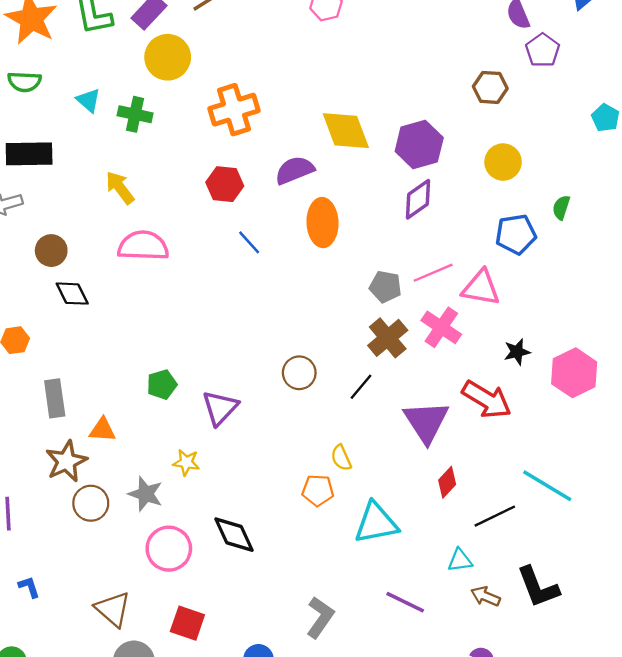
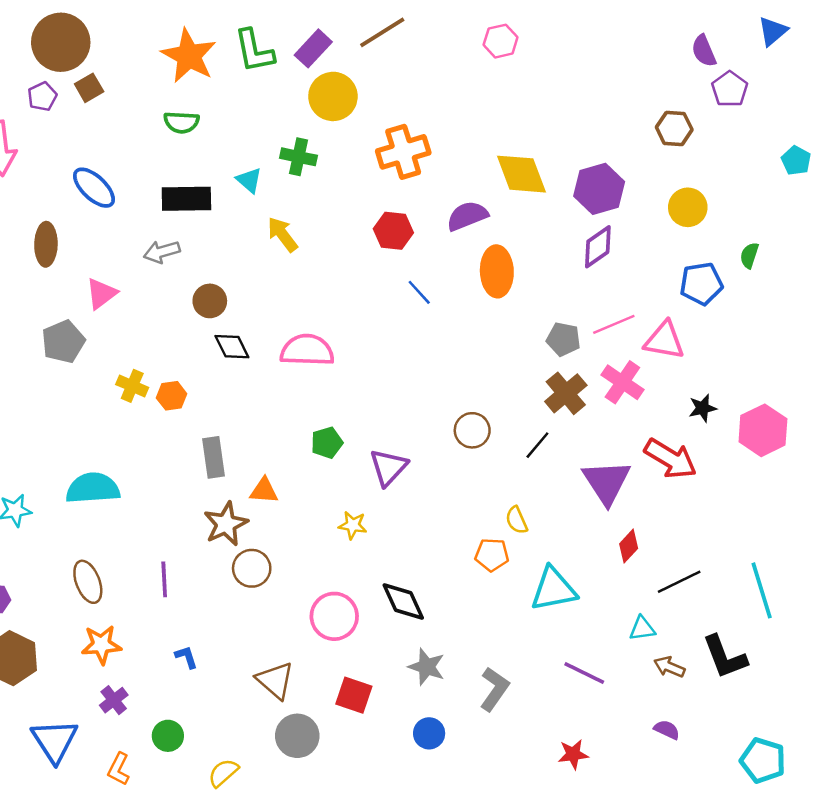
cyan triangle: (88, 100) -> (249, 180), moved
pink semicircle: (143, 246) -> (307, 350), moved
cyan line: (547, 486) -> (762, 590), moved, turned 42
gray star: (146, 494) -> (427, 667), moved

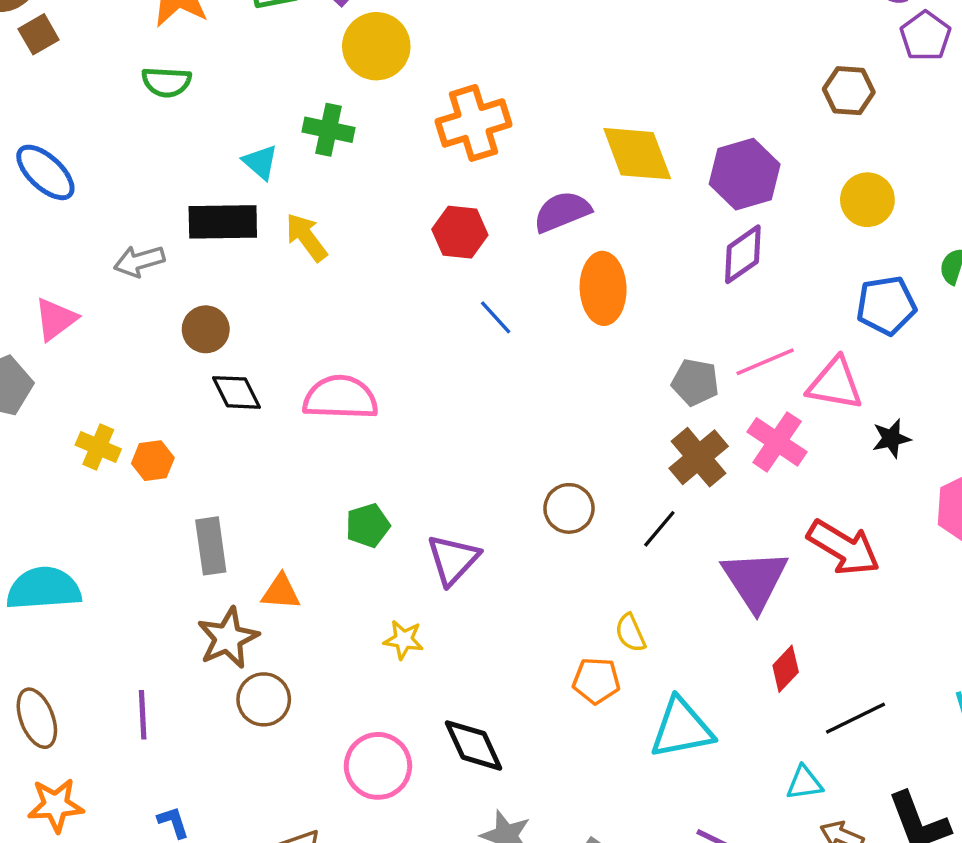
black rectangle: (186, 199) -> (223, 222), moved
black star: (703, 408) -> (891, 438), moved

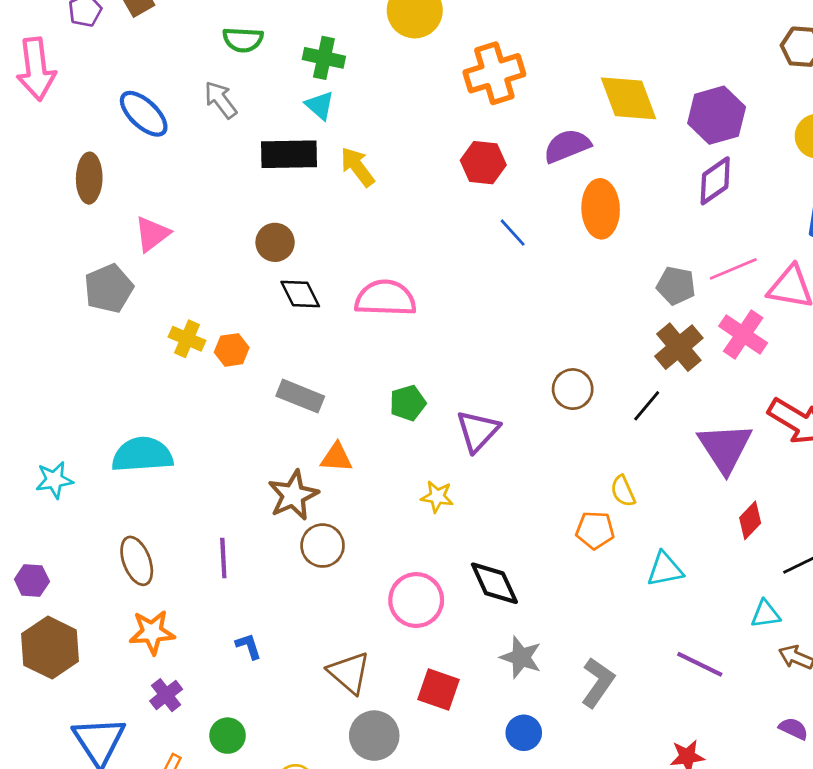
green cross: (329, 130) -> (324, 58), moved
gray arrow: (139, 261) -> (221, 100), moved, turned 69
gray rectangle: (211, 546) -> (300, 396), moved, turned -60
cyan triangle: (682, 728) -> (665, 569), size x0.7

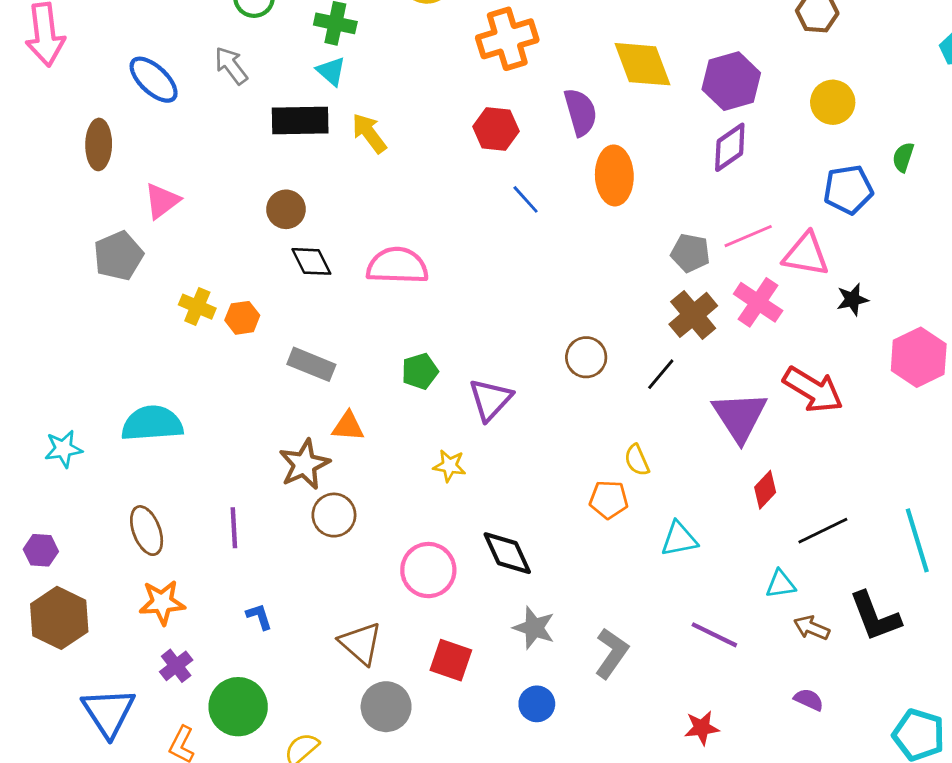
purple semicircle: (567, 146) -> (581, 112), turned 96
green circle: (228, 736) -> (238, 707), size x1.6

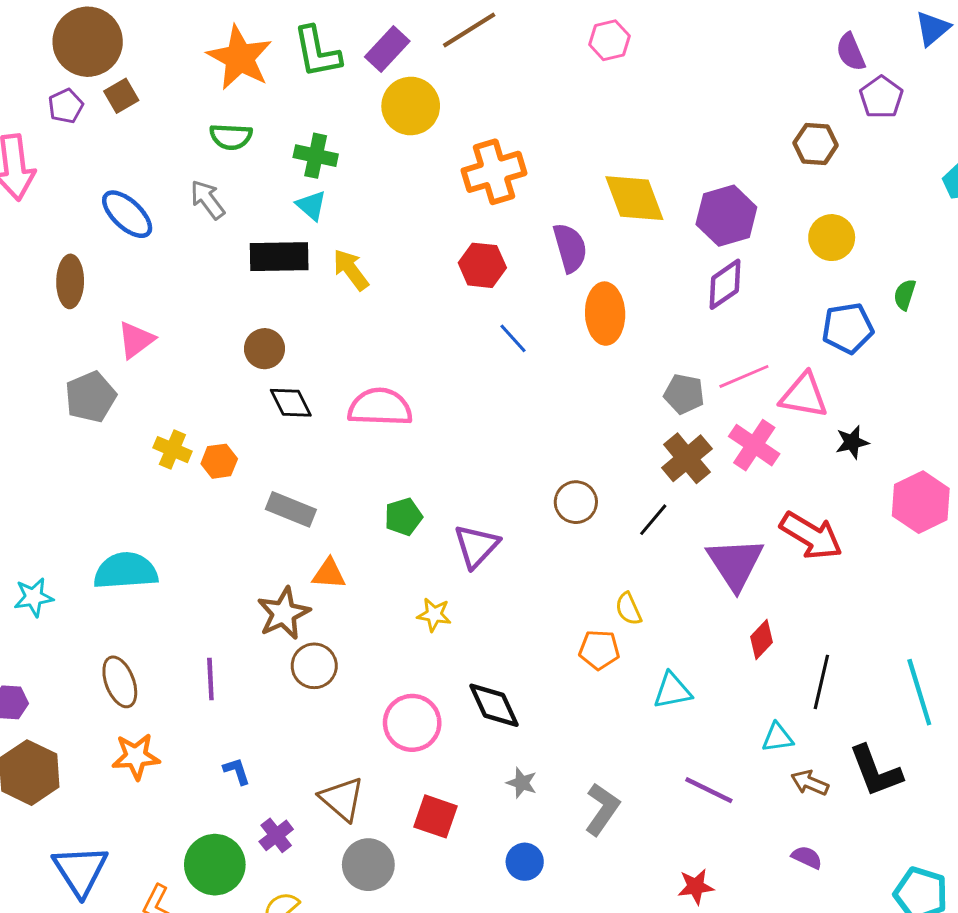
black line: (823, 531) -> (821, 682), turned -51
gray star: (534, 628) -> (522, 783), size x0.7
purple cross: (176, 666) -> (276, 835), moved

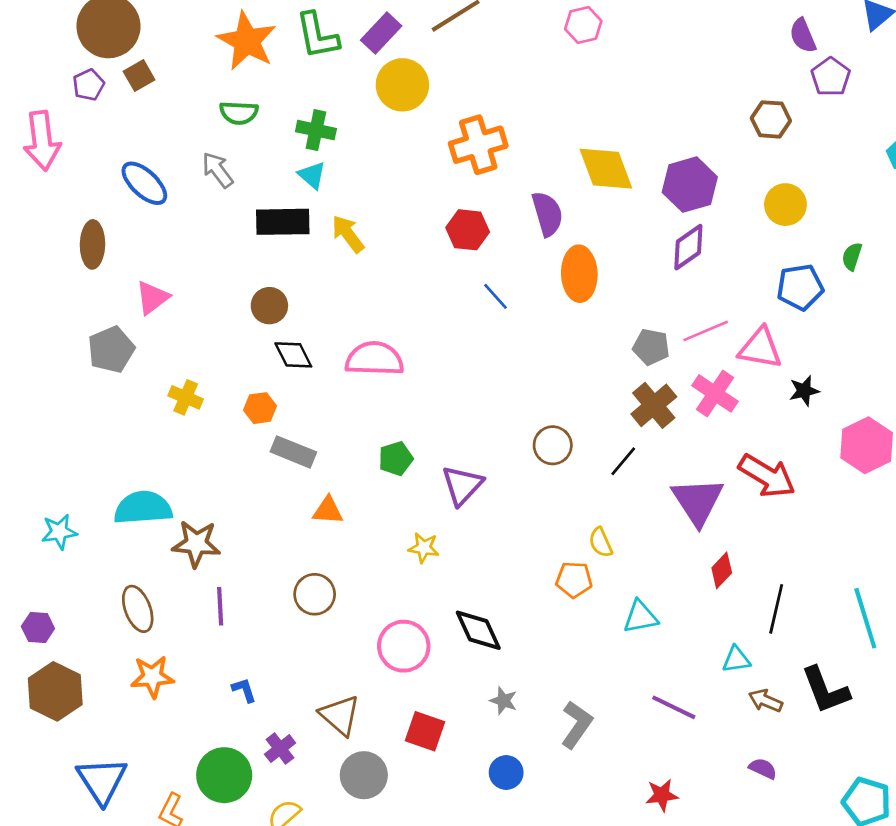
orange hexagon: (219, 461) -> (260, 408), moved
brown star: (284, 613) -> (196, 544), moved, turned 30

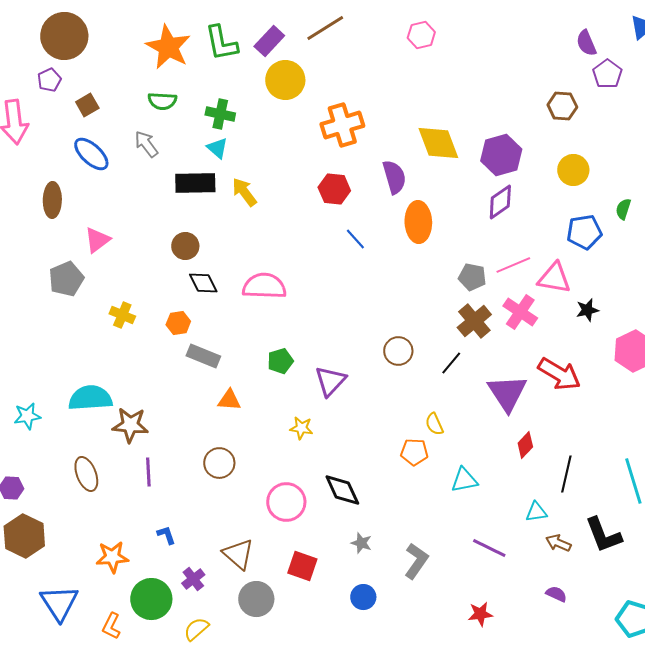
brown square: (139, 76) -> (87, 105), moved
orange star: (152, 677) -> (112, 557), moved

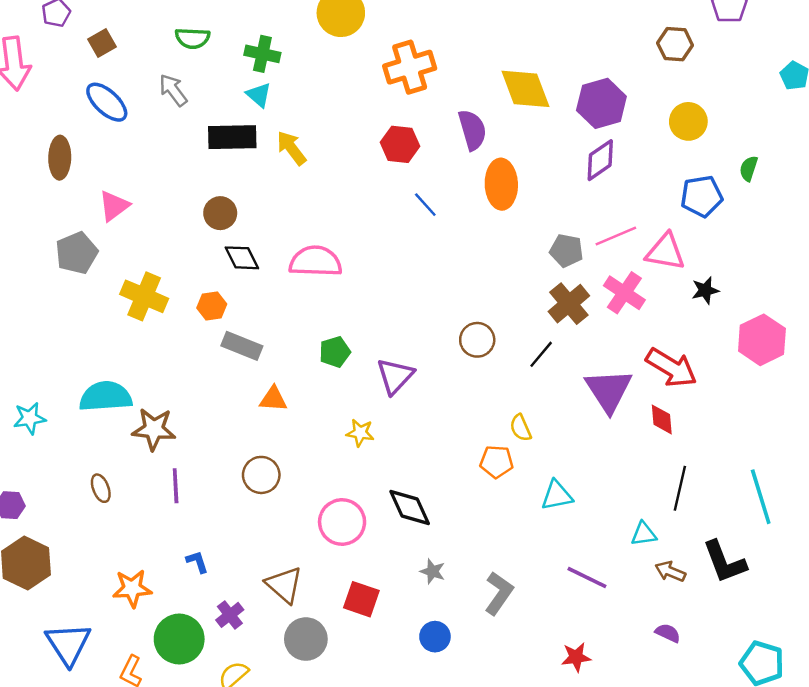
yellow cross: (122, 315) -> (144, 296), size x1.5
red diamond: (525, 445) -> (662, 419), moved, turned -48
brown ellipse: (86, 474) -> (101, 488), size x0.7

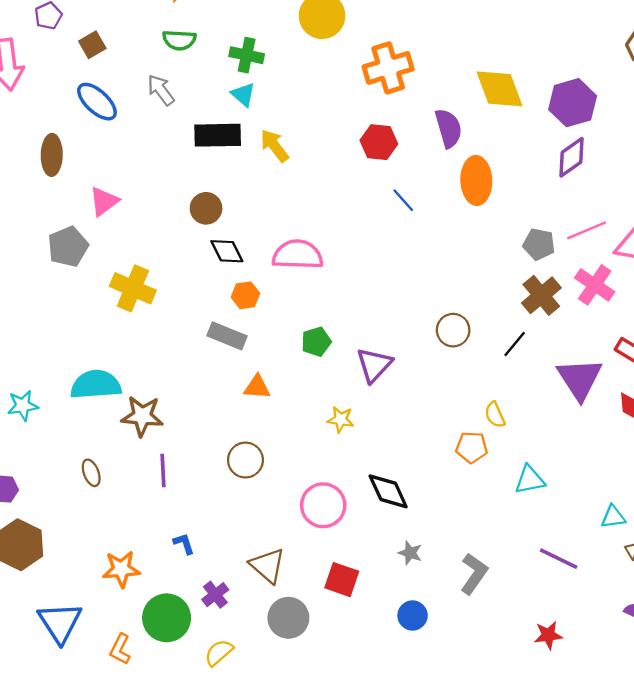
orange hexagon: (212, 306) -> (245, 295), moved

